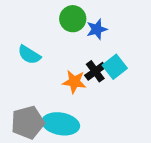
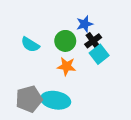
green circle: (73, 19) -> (65, 41), moved
black cross: (95, 71) -> (93, 41), moved

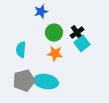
blue star: (85, 24) -> (41, 12), moved
cyan semicircle: (30, 45) -> (21, 50), moved, turned 63

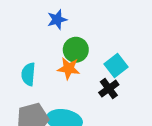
black cross: (77, 33) -> (109, 89), moved
orange star: (55, 54) -> (69, 68), moved

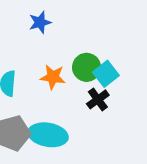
green circle: (76, 50) -> (87, 67), moved

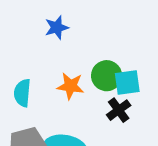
cyan square: (106, 74) -> (127, 83), turned 30

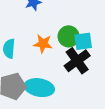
black cross: (119, 110) -> (77, 61), size x1.5

